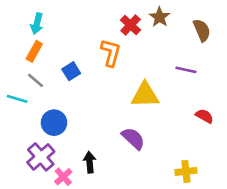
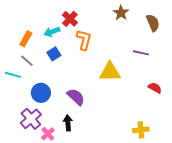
cyan arrow: (37, 24) -> (52, 32), moved, turned 56
red cross: (131, 25) -> (70, 19), moved
purple semicircle: (133, 138) -> (76, 97), moved

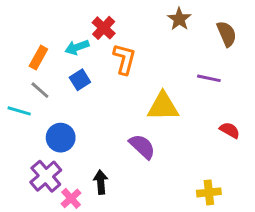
purple semicircle: (76, 97) -> (142, 146), moved

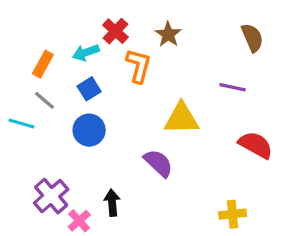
brown star: (179, 19) -> (168, 34), moved
red semicircle: (230, 130) -> (256, 145), size x1.5
blue circle: (61, 138) -> (89, 130), moved

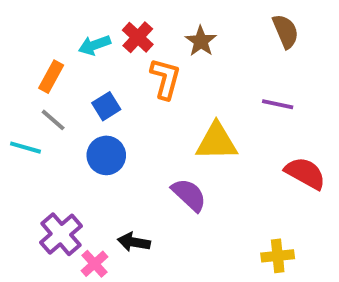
brown semicircle: (252, 38) -> (286, 31), moved
cyan arrow: (86, 53) -> (94, 45), moved
black arrow: (112, 203) -> (134, 242), turned -75

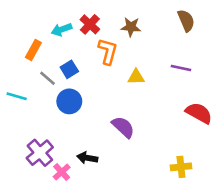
brown star: (201, 41) -> (131, 27), turned -30
gray line: (53, 120) -> (47, 78), moved
yellow triangle: (217, 142) -> (136, 77), moved, size x0.6

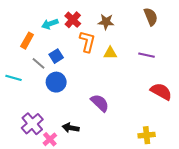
yellow triangle: (136, 77) -> (110, 53), moved

